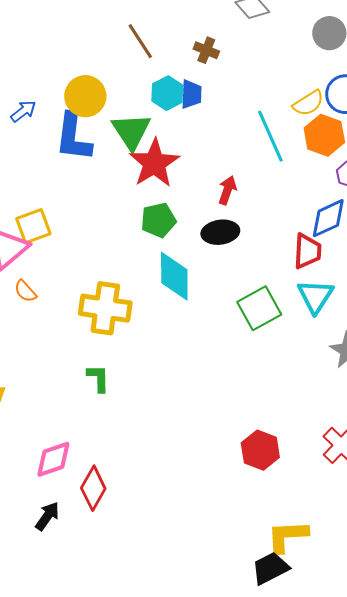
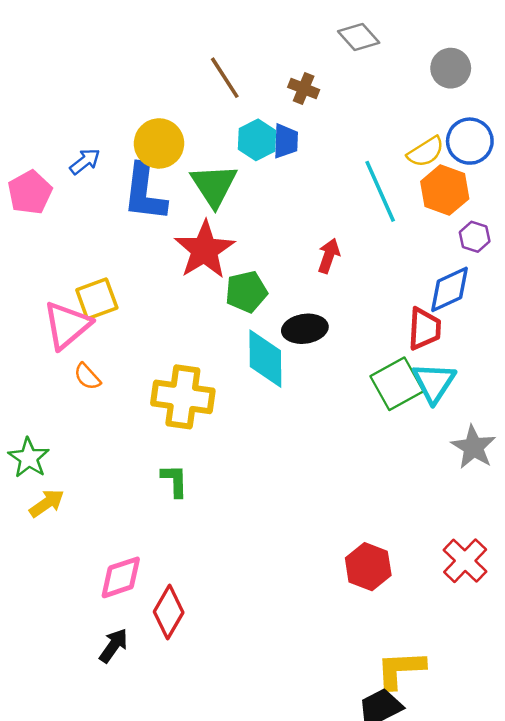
red star: (154, 163) -> (204, 250), moved
black ellipse: (220, 232) -> (305, 329), moved
green square: (259, 308) -> (397, 384), moved

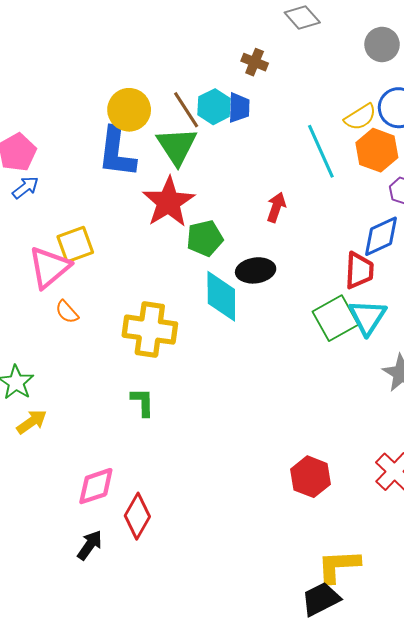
brown line: (225, 78) -> (186, 110), moved
blue arrow: (85, 161) -> (25, 188), moved

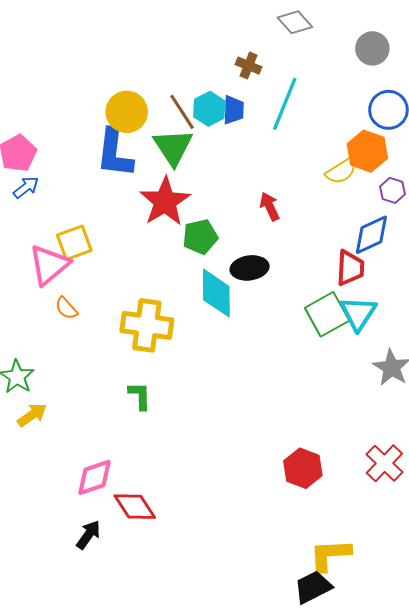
yellow semicircle: (360, 117) -> (341, 171), moved
cyan line: (321, 151) -> (285, 104), moved, turned 46
red arrow: (276, 207) -> (270, 207), turned -44
red diamond: (137, 516) -> (135, 507), turned -63

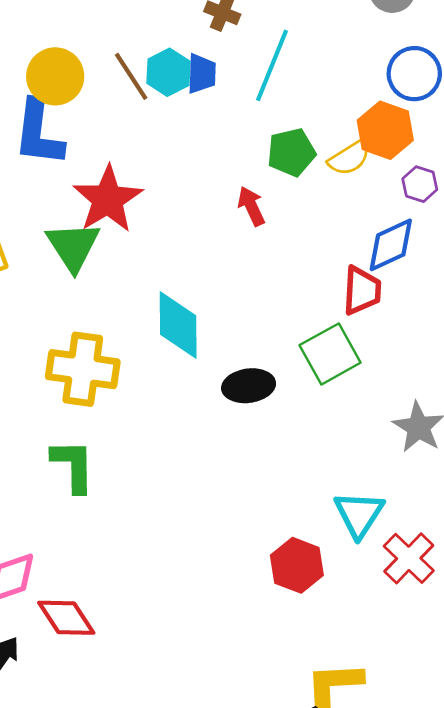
green triangle: (173, 147) -> (73, 246), moved
green pentagon: (200, 237) -> (291, 152), moved
black ellipse: (250, 268) -> (249, 386), moved
cyan triangle: (358, 313) -> (359, 514), moved
green L-shape: (140, 396) -> (73, 466), size x1.4

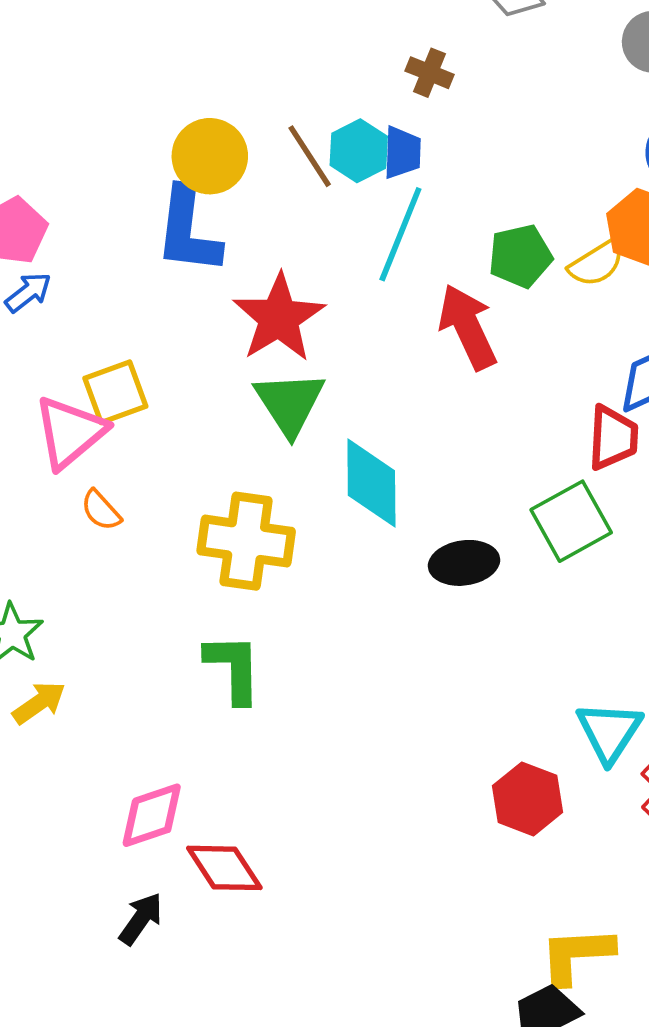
cyan line: (272, 65) -> (400, 234), moved
red arrow: (251, 206) -> (468, 327), size x1.6
green triangle: (73, 246) -> (290, 403), moved

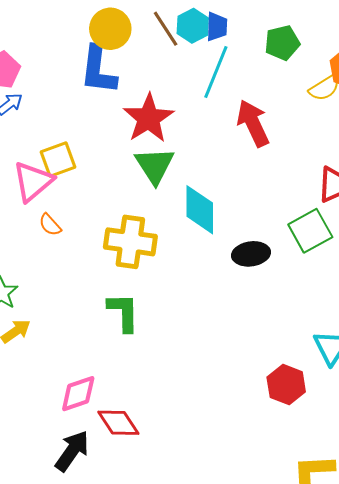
green pentagon: (520, 256) -> (282, 43), moved
black arrow: (141, 919) -> (72, 451), size x1.4

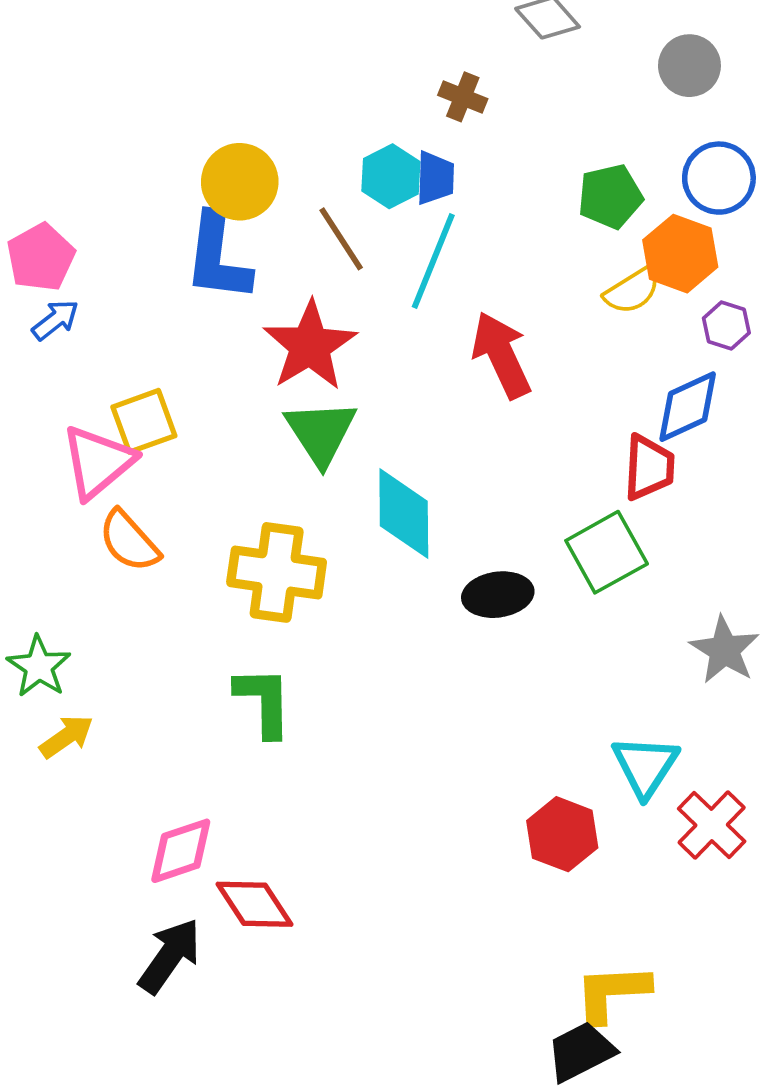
brown line: (166, 29) -> (341, 239), moved
green pentagon: (282, 43) -> (610, 196), moved
orange semicircle: (50, 225) -> (129, 541), size x1.5

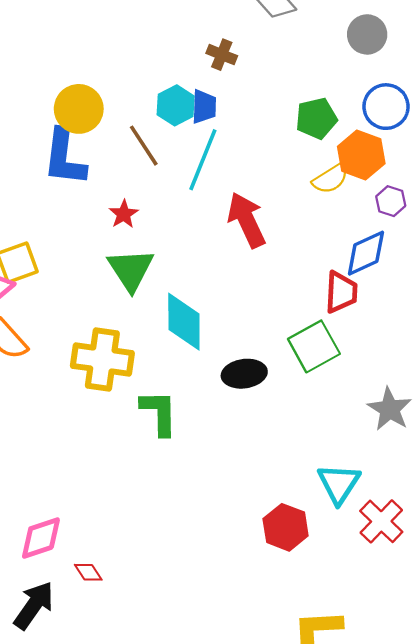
red star: (310, 346) -> (124, 214), size x0.5
green L-shape: (264, 702) -> (159, 413), moved
red diamond: (254, 904) -> (88, 572), size x0.6

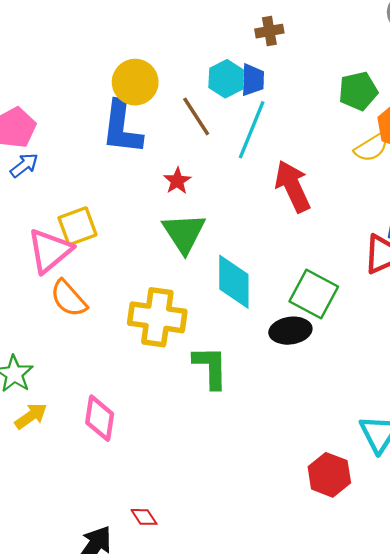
brown cross: (222, 55) -> (269, 31), turned -32
green square: (314, 346) -> (314, 294), moved, turned -33
pink diamond: (41, 538) -> (100, 418), moved, turned -63

